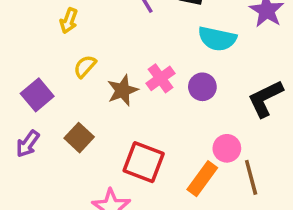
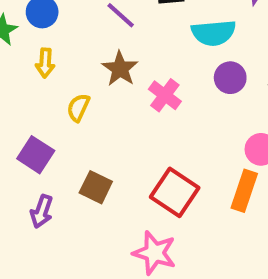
purple circle: (202, 87) -> (230, 78), moved
brown star: (123, 90) -> (120, 69), moved
red square: (144, 162) -> (175, 192), turned 30

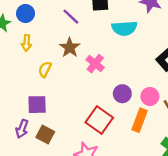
purple circle: (230, 78) -> (122, 94), moved
purple square: (36, 155) -> (37, 105), moved, turned -36
brown square: (96, 187) -> (45, 134), moved

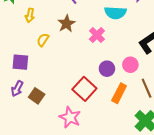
pink cross: (95, 64) -> (97, 35), moved
pink circle: (150, 96) -> (130, 65), moved
purple square: (37, 105) -> (20, 62), moved

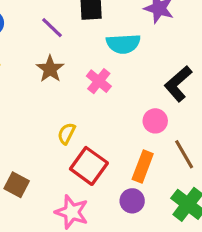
yellow semicircle: (43, 40) -> (66, 134), moved
purple circle: (107, 69) -> (132, 201), moved

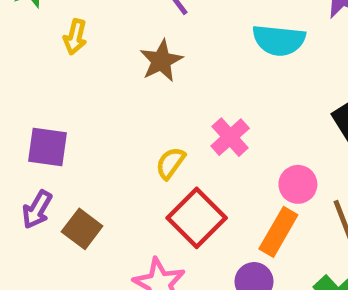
pink cross: (99, 81) -> (230, 137), moved
pink circle: (155, 121) -> (298, 184), moved

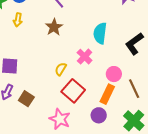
cyan semicircle: (279, 40) -> (100, 33), moved, turned 95

